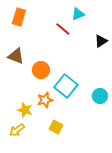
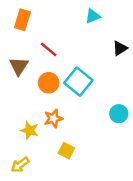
red line: (63, 29) -> (49, 49), moved
brown triangle: (16, 56) -> (19, 66), turned 42
cyan square: (66, 86) -> (78, 82), moved
yellow arrow: (17, 130) -> (20, 165), moved

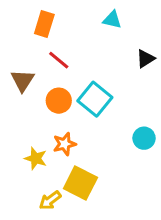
cyan triangle: (93, 16) -> (112, 20), turned 35
orange rectangle: (22, 20) -> (44, 24), moved
yellow square: (66, 151) -> (80, 183), size x1.6
yellow arrow: (20, 165) -> (50, 200), moved

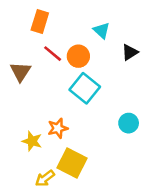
cyan triangle: (112, 20) -> (102, 30), moved, turned 30
orange circle: (59, 101) -> (78, 56), moved

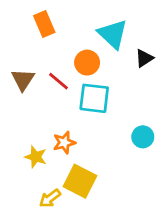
orange rectangle: (40, 21) -> (44, 24), turned -40
cyan triangle: (102, 30) -> (113, 34), size x1.6
red line: (53, 54) -> (58, 81), moved
cyan square: (85, 88) -> (94, 98), turned -32

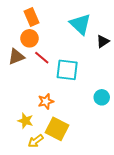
orange circle: (87, 63) -> (29, 38), moved
brown triangle: (23, 80) -> (16, 57), turned 36
yellow star: (36, 157) -> (25, 121), moved

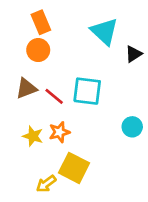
brown triangle: (16, 57) -> (26, 88), moved
red line: (42, 58) -> (54, 96), moved
yellow star: (25, 121) -> (33, 136), moved

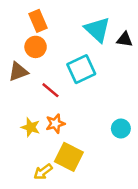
black triangle: (134, 54) -> (125, 39), moved, turned 42
brown triangle: (26, 88) -> (18, 72), moved
cyan square: (87, 91) -> (81, 69), moved, turned -32
cyan circle: (132, 127) -> (121, 129), moved

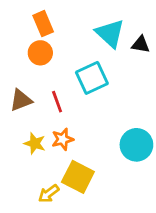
brown triangle: (18, 72) -> (21, 100), moved
red line: (50, 90) -> (57, 102), turned 30
cyan circle: (121, 129) -> (136, 145), size x1.5

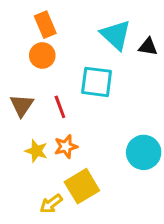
cyan square: (92, 78) -> (97, 82), turned 32
brown triangle: (21, 100) -> (22, 105), turned -35
yellow square: (78, 177) -> (82, 186), turned 32

